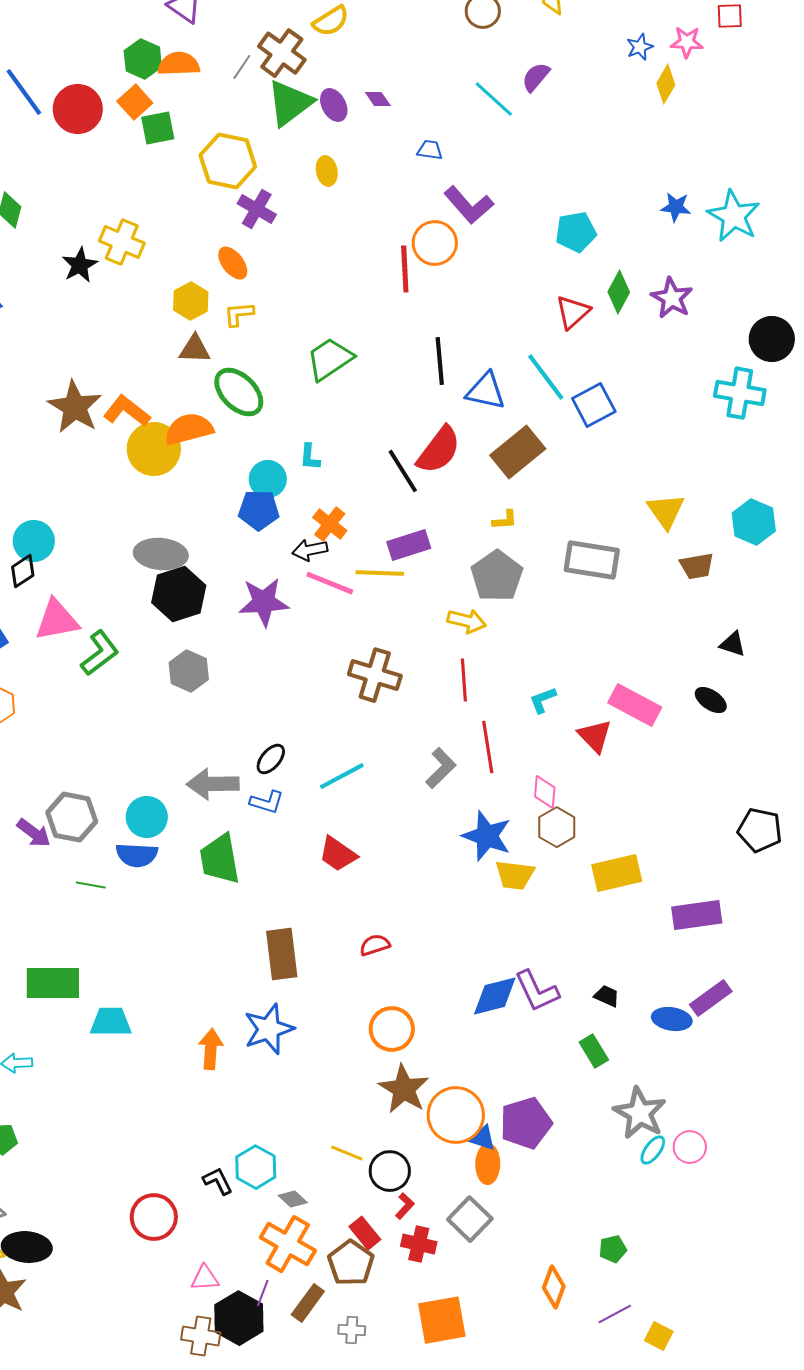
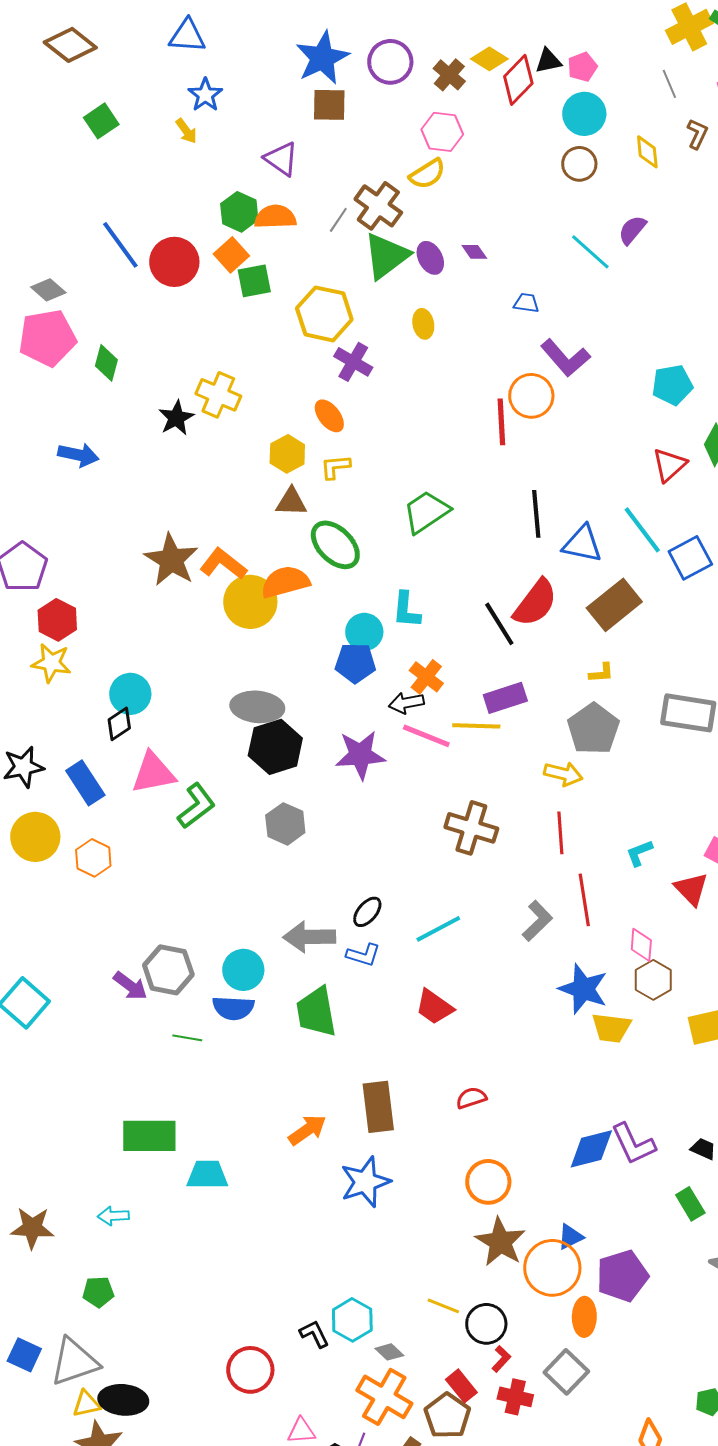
cyan L-shape: (310, 457) -> (406, 610), size x1.4
orange arrow: (211, 1049) -> (307, 1130), moved, turned 51
blue triangle: (483, 1138) -> (570, 1237), moved, turned -44

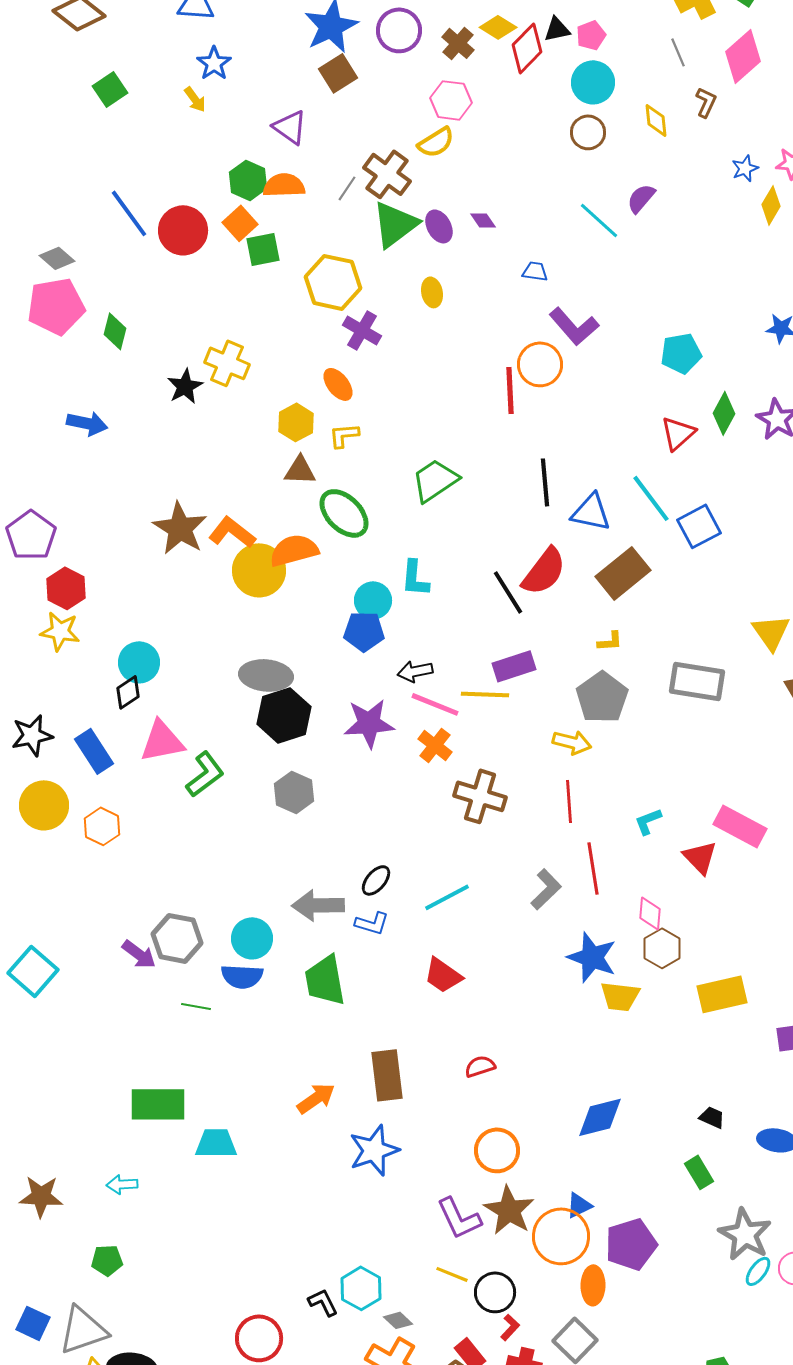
brown square: (329, 105) -> (338, 73), turned -33
orange cross: (426, 677) -> (435, 745), moved
purple L-shape: (633, 1144) -> (459, 1218), moved

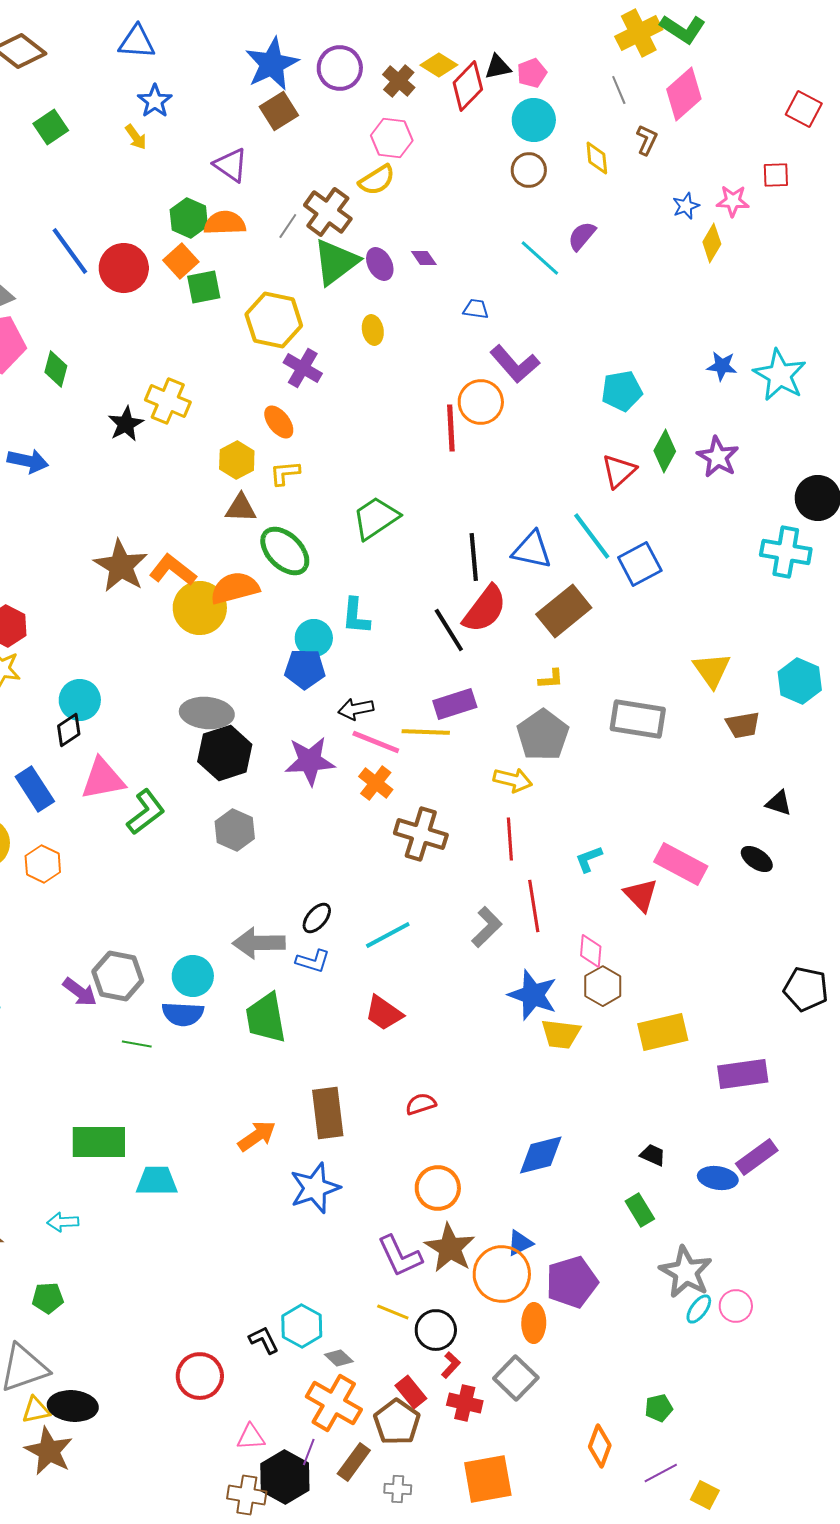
black line: (545, 482) -> (474, 557), moved

